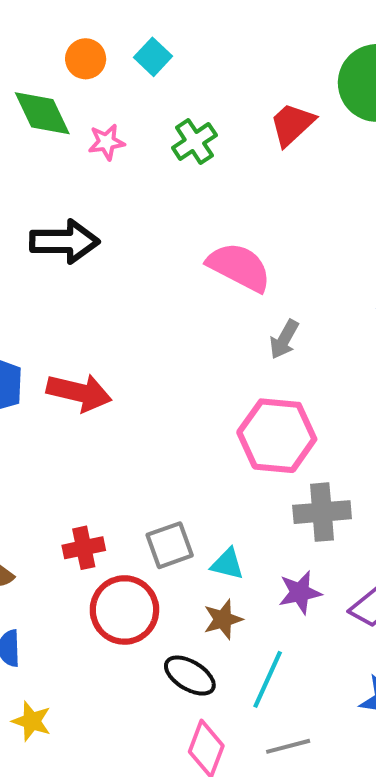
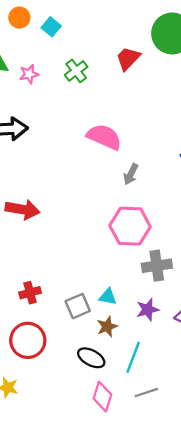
orange circle: (86, 59) -> (19, 18), moved
gray square: (170, 545) -> (78, 306), moved
red circle: (124, 610) -> (28, 340), moved

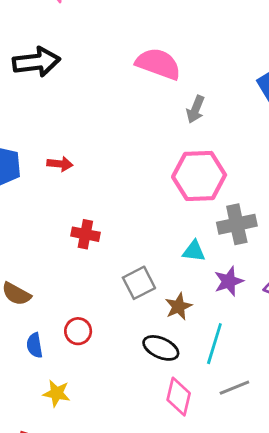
red arrow: (22, 209) -> (60, 164), size x0.6
red cross: (30, 293) -> (85, 234), moved, turned 30
cyan triangle: (108, 297) -> (194, 251), moved
red circle: (28, 340) -> (78, 331), size x0.6

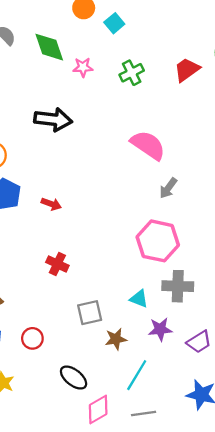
black ellipse: (161, 348) -> (74, 378), moved
pink diamond: (179, 397) -> (98, 409), turned 32

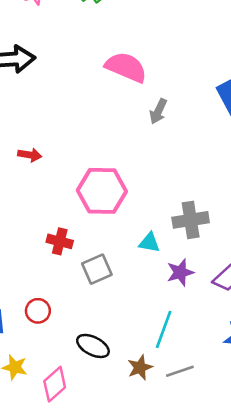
pink hexagon: (158, 241) -> (102, 191), moved
red cross: (57, 264) -> (60, 241), moved
brown star: (116, 339) -> (140, 367), moved
pink diamond: (98, 409) -> (55, 384), moved

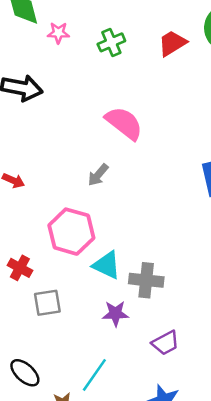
gray arrow: (158, 111) -> (98, 175), moved
cyan triangle: (149, 243) -> (107, 265), moved, size x1.4
purple star: (180, 272) -> (116, 313), moved

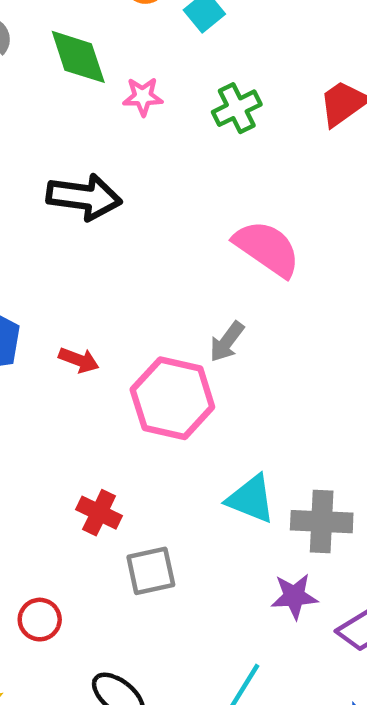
pink hexagon: (71, 232) -> (172, 398), moved
purple star: (116, 313) -> (294, 596), moved

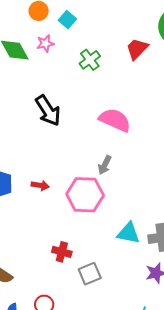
pink star: (143, 97) -> (45, 44), moved
black arrow: (84, 197) -> (48, 111), moved, turned 60

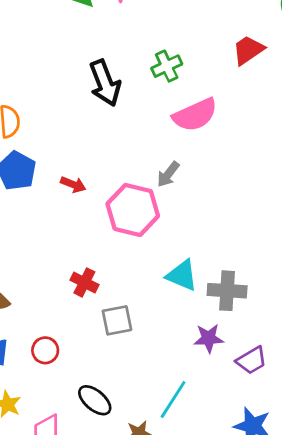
red trapezoid: (137, 49) -> (248, 50), moved
green cross: (90, 60) -> (167, 66), moved
pink semicircle: (115, 120) -> (195, 115), turned 120

